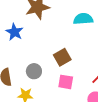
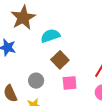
cyan semicircle: (83, 19) -> (50, 36), moved

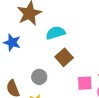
pink square: (70, 83) -> (85, 83), moved

